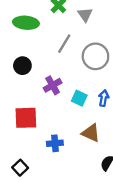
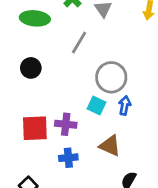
gray circle: (95, 56) -> (111, 77), moved
purple cross: (53, 85) -> (66, 124), moved, turned 36

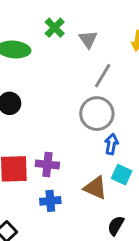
gray line: (79, 42) -> (103, 76), moved
cyan square: (97, 105) -> (122, 175), moved

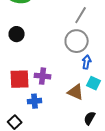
blue cross: (50, 201) -> (35, 101), moved

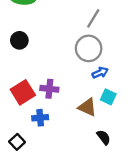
blue arrow: (87, 62) -> (100, 73), turned 56
red square: (20, 79) -> (23, 92), turned -30
black semicircle: (90, 118) -> (104, 137), turned 112

